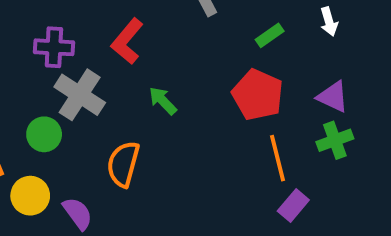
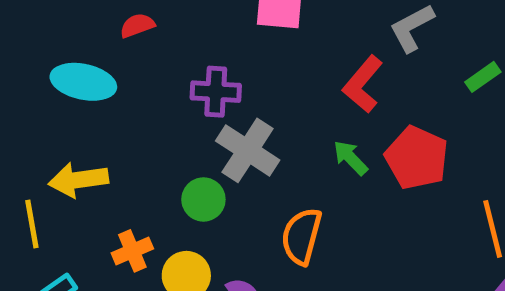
red L-shape: (127, 41) -> (363, 84), moved
red pentagon: (258, 95) -> (417, 158), moved

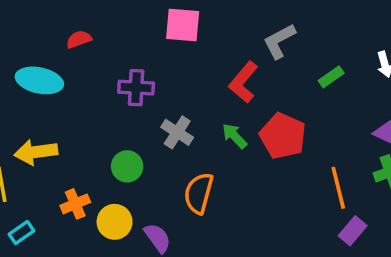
gray cross: (248, 150) -> (177, 132), moved, size x0.7

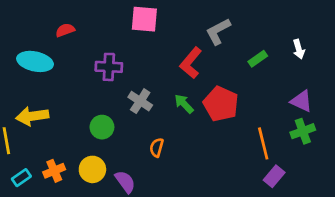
orange semicircle: (199, 193) -> (157, 148), size x0.6
orange cross: (75, 204) -> (54, 171), moved

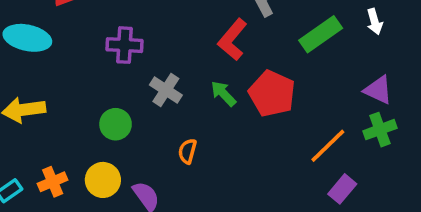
green rectangle: (258, 59) -> (321, 34), size x1.6
orange line: (263, 143) -> (328, 146), turned 60

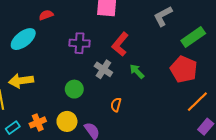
cyan ellipse: (27, 38) -> (23, 39), turned -50
red L-shape: (232, 40) -> (120, 44), moved
red pentagon: (272, 94) -> (184, 69), moved

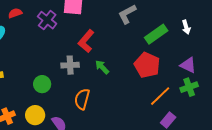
purple cross: (79, 43) -> (47, 20), moved, turned 36
gray cross: (103, 69) -> (70, 65), turned -36
orange semicircle: (116, 105) -> (82, 99), size x1.5

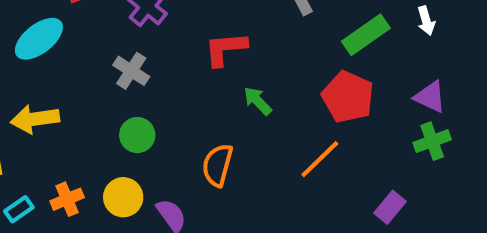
red L-shape: (86, 41) -> (226, 49), turned 45
gray cross: (70, 65) -> (131, 71), moved, turned 36
orange line: (160, 96) -> (320, 159), moved

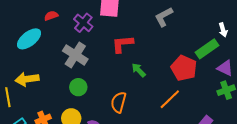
green rectangle: (366, 35) -> (207, 49), moved
gray cross: (131, 71) -> (75, 55), size x1.4

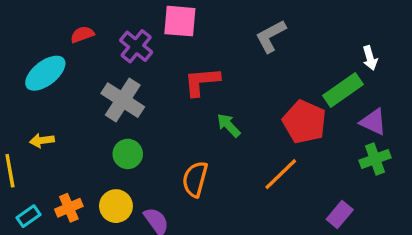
yellow arrow: (27, 79) -> (42, 140), size x0.6

